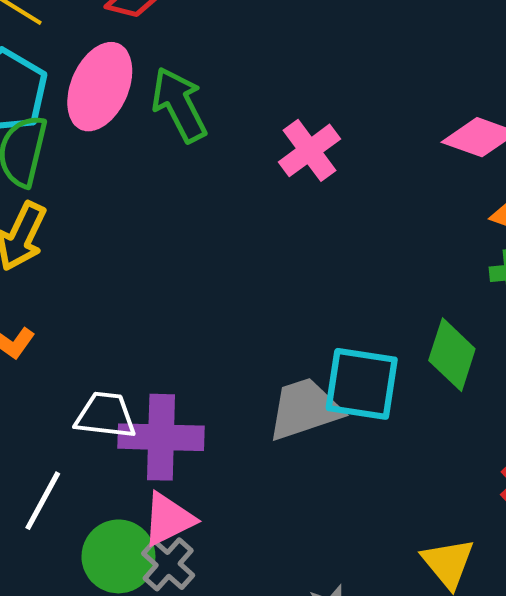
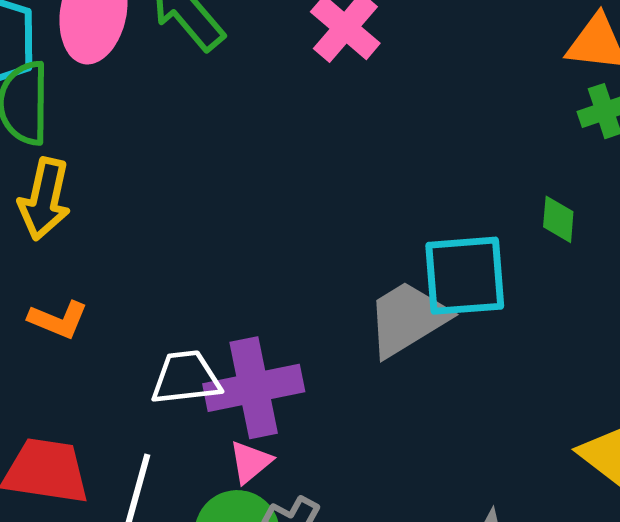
green diamond: (452, 355) -> (558, 219), size x0.6
pink triangle: (168, 519) -> (250, 462), moved, size x0.7

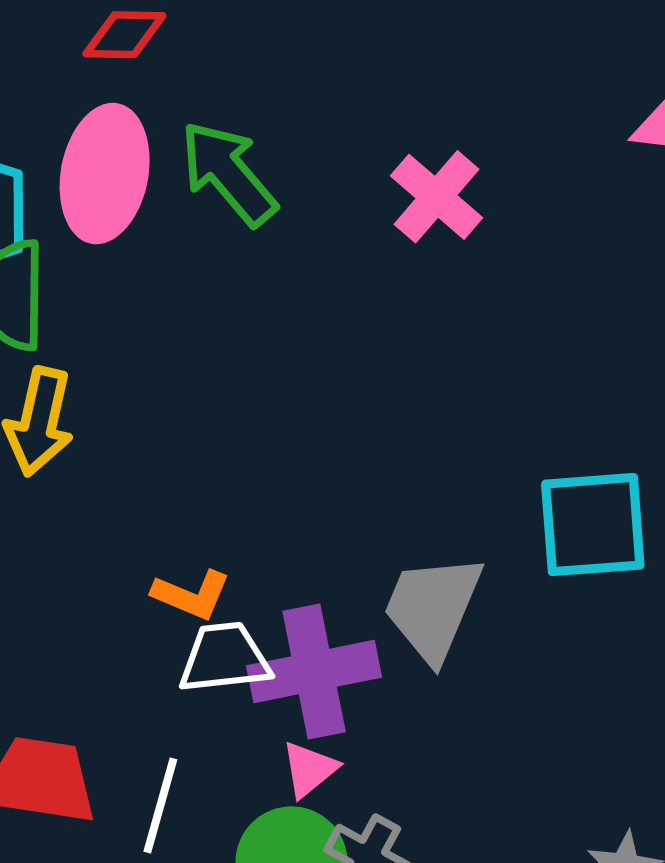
gray trapezoid: (407, 319) -> (433, 608), moved, turned -36
orange L-shape: (58, 320) -> (191, 595), moved

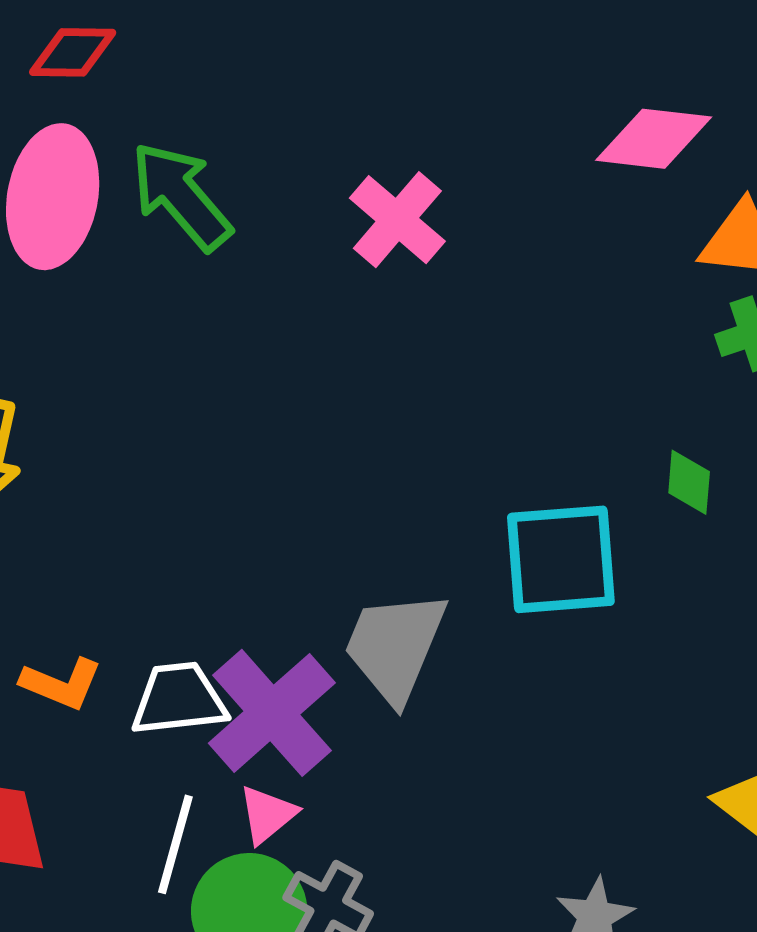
orange L-shape: (191, 595) -> (61, 684), moved
purple cross: (314, 672) -> (272, 713), turned -30
white line: (160, 806) -> (175, 844), moved

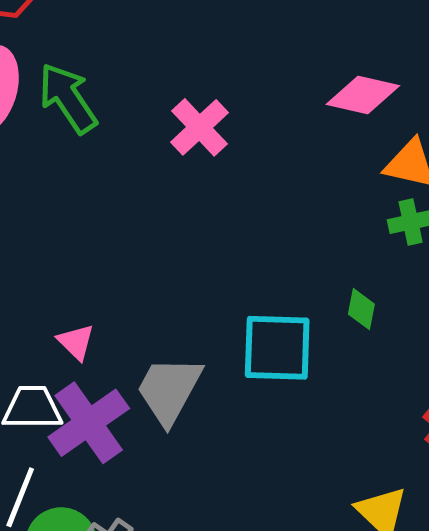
pink triangle: (267, 814) -> (76, 342), moved, turned -42

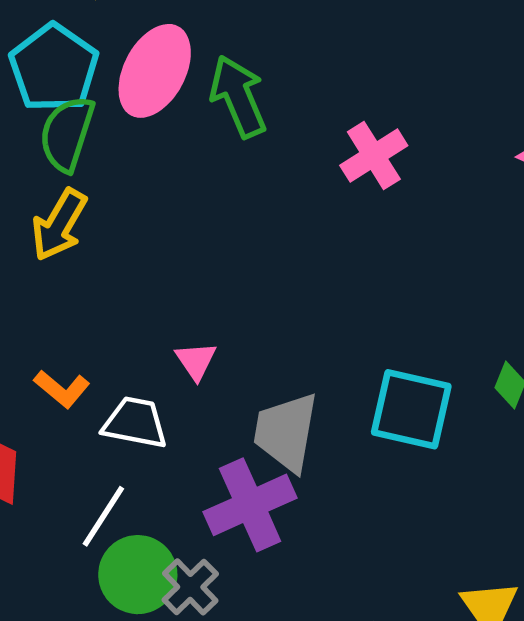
gray trapezoid: (169, 390) -> (286, 432), turned -30
purple cross: (89, 423) -> (250, 505), moved

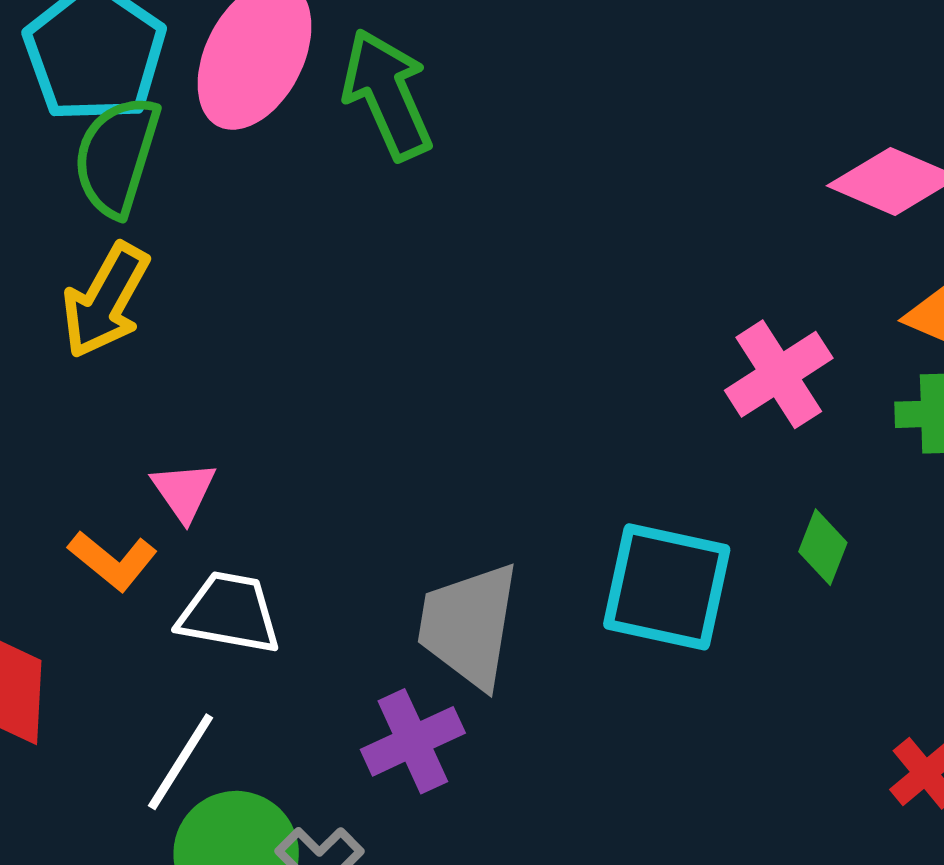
pink cross: (374, 156) -> (779, 374), moved
pink triangle: (196, 361) -> (184, 491), moved
purple cross: (250, 505) -> (413, 741), size x0.7

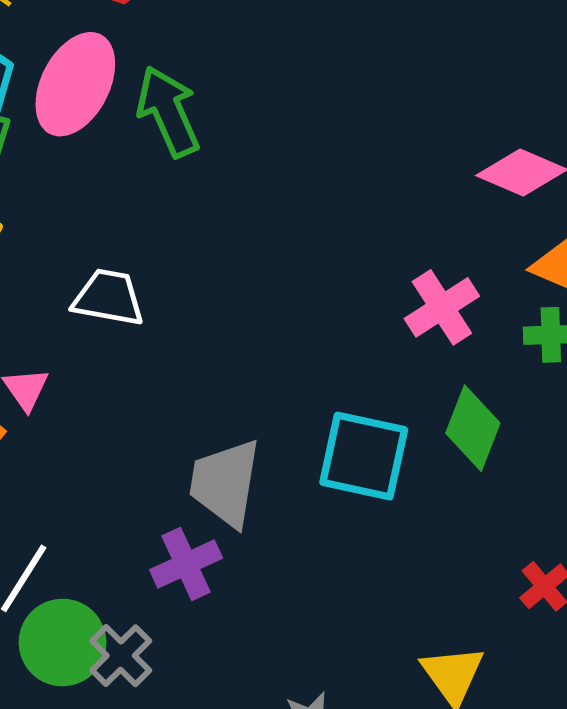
green diamond: (823, 547) -> (473, 428), size x1.6
white trapezoid: (229, 613) -> (108, 298), moved

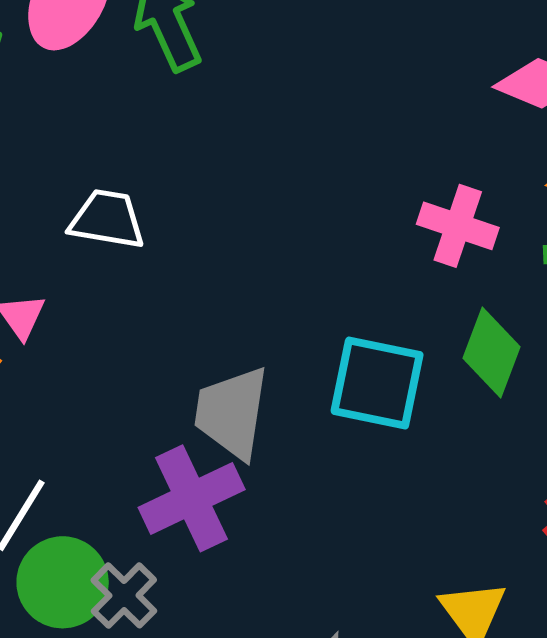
pink cross: (442, 307) -> (458, 226), turned -38
purple cross: (186, 564) -> (192, 498), size x1.4

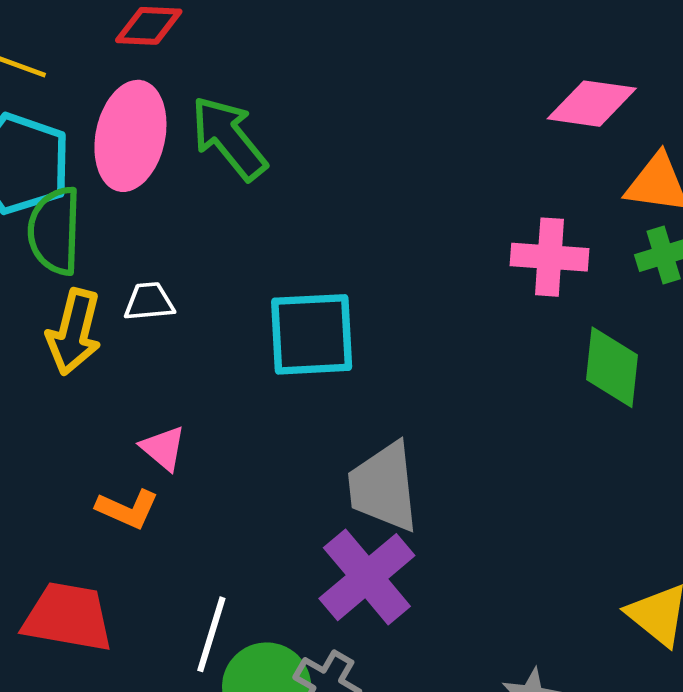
white trapezoid: (107, 219) -> (149, 302), moved, size x0.7
cyan square: (377, 383) -> (312, 334), moved

